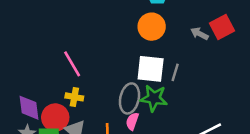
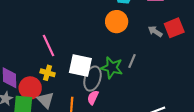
white square: (151, 69) -> (80, 66), moved
green star: (154, 98) -> (112, 68), moved

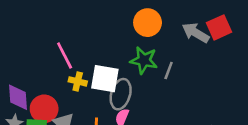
gray arrow: (155, 31) -> (196, 33), size x1.5
green star: (112, 68) -> (144, 60), moved
yellow cross: (48, 73) -> (78, 81), moved

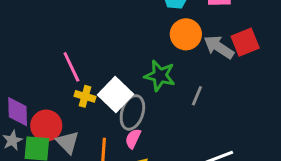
orange circle: (148, 23) -> (186, 34), moved
gray line: (169, 71) -> (197, 96), moved
white square: (105, 79) -> (116, 94), turned 32

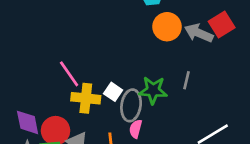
green star: (160, 76) -> (153, 90), moved
white square: (116, 94) -> (113, 92), size x0.6
yellow cross: (85, 96) -> (86, 98), size x1.5

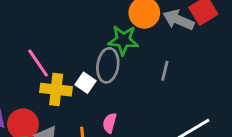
green star: (153, 90) -> (123, 40), moved
gray ellipse: (131, 105) -> (108, 65), moved

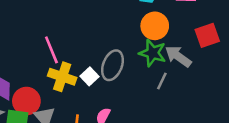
gray arrow: (178, 20) -> (178, 56), moved
green star: (123, 40) -> (152, 53), moved

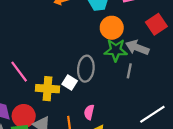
pink line: (51, 50) -> (19, 72), moved

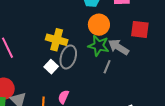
red square: (156, 24) -> (140, 29), turned 30
yellow cross: (47, 89) -> (57, 40), moved

